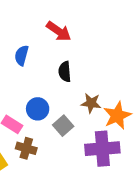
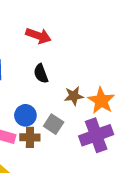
red arrow: (59, 31) -> (38, 36), moved
brown cross: (26, 148) -> (30, 137), moved

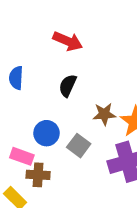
black semicircle: (41, 74) -> (68, 86), turned 42
brown cross: (30, 137) -> (38, 175), moved

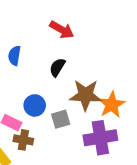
brown star: (104, 114) -> (85, 95), size x1.6
gray square: (79, 146) -> (61, 119), turned 30

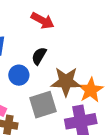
blue circle: (35, 105) -> (19, 75), moved
gray square: (61, 119) -> (43, 105), size x1.5

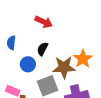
orange star: (91, 90) -> (83, 59), moved

